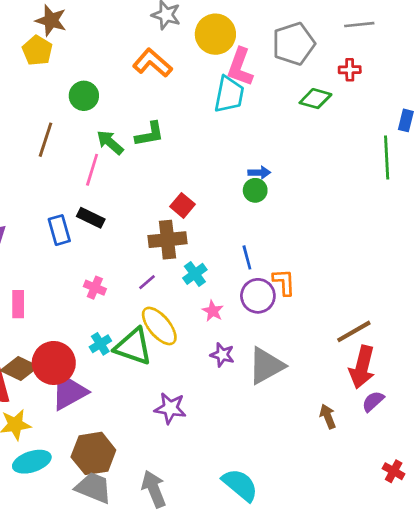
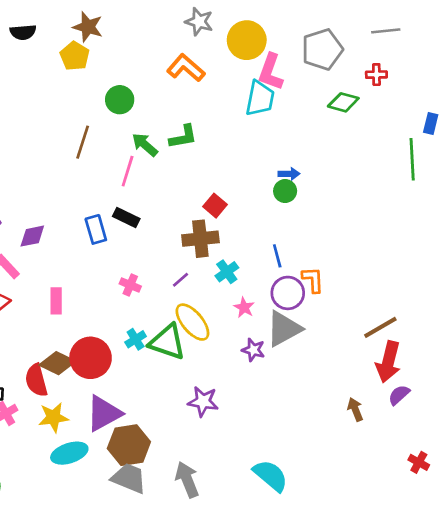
gray triangle: (266, 366) -> (284, 329), moved
purple triangle: (69, 392) -> (104, 413), moved

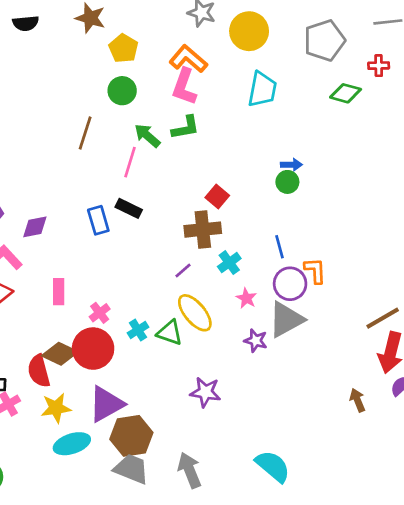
yellow pentagon: (75, 56) -> (123, 48), moved
pink L-shape: (271, 72) -> (184, 87), moved
pink cross: (130, 285) -> (100, 313), moved, turned 30
green triangle: (167, 342) -> (170, 333), size x0.7

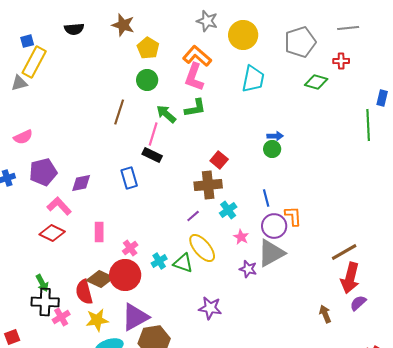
black rectangle: (129, 208) -> (152, 155), moved

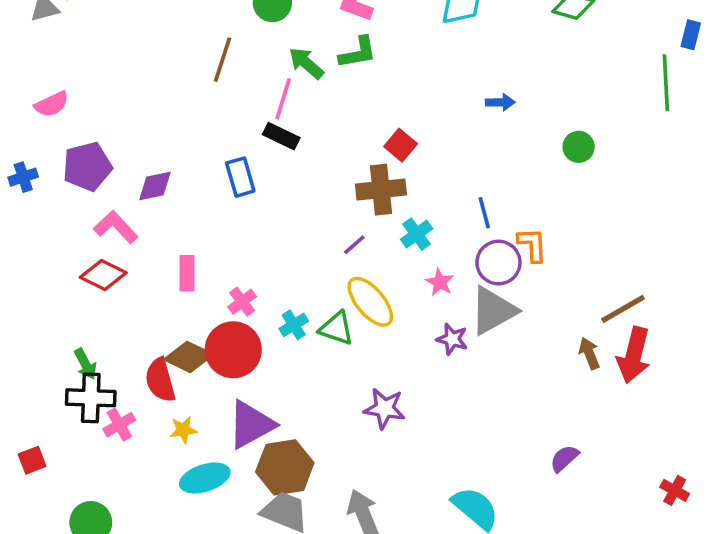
green circle: (272, 149) -> (579, 147), moved
purple semicircle: (358, 303) -> (564, 458), moved
brown arrow: (325, 314) -> (589, 353), moved
yellow star: (97, 320) -> (183, 430), size x0.7

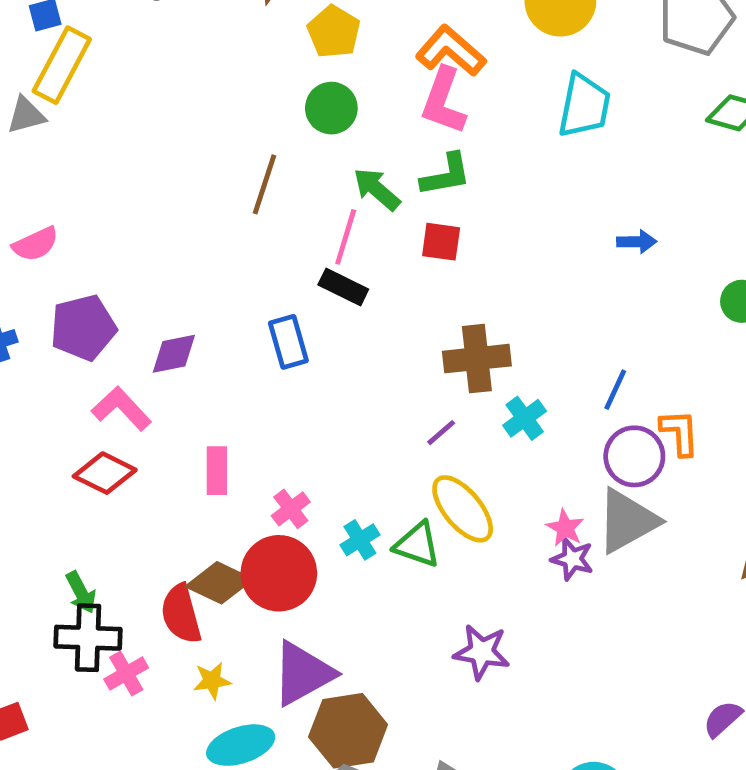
red square: (401, 145) -> (441, 242), moved, turned -32
blue line: (484, 213) -> (615, 390), turned 40
pink star: (440, 282) -> (565, 528), moved

